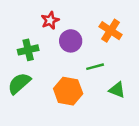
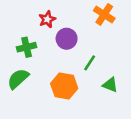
orange cross: (111, 31) -> (104, 14), moved
green line: (95, 67) -> (90, 63), turned -42

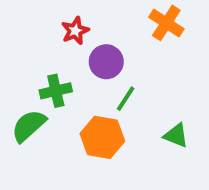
green cross: (27, 47) -> (56, 91), moved
green line: (90, 63) -> (126, 99), moved

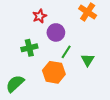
green semicircle: (29, 126) -> (15, 84), moved
green triangle: (176, 135) -> (88, 60), moved, turned 40

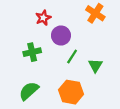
orange hexagon: (54, 72) -> (71, 92), moved
green semicircle: (15, 84) -> (29, 91), moved

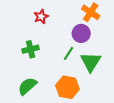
purple circle: (61, 35) -> (81, 33), moved
green triangle: (95, 65) -> (91, 62), size x1.5

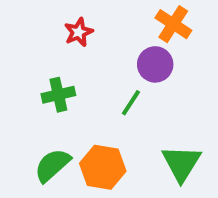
green triangle: (91, 62) -> (181, 163), moved
orange hexagon: (67, 87) -> (103, 167), moved

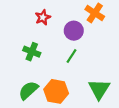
purple circle: (155, 64) -> (74, 31), moved
green cross: (58, 95) -> (32, 52), turned 35

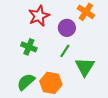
red star: (43, 17) -> (39, 16), size x1.5
green triangle: (99, 89) -> (85, 67), moved

